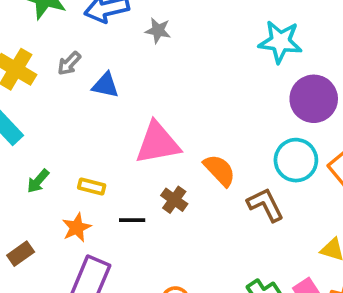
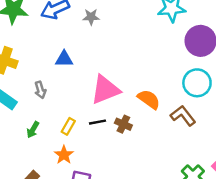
gray arrow: (69, 63) -> (40, 90), moved, turned -49
yellow rectangle: (92, 187) -> (68, 126), turned -63
black line: (132, 220) -> (97, 122), moved

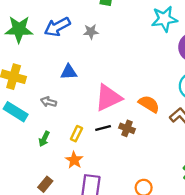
gray arrow: (40, 90) -> (49, 102), turned 126

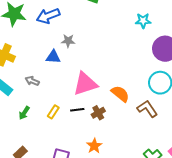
cyan star: (164, 19) -> (143, 21), size x0.7
gray star: (91, 32) -> (68, 41), moved
brown cross: (127, 128) -> (98, 113), turned 32
orange star: (74, 160) -> (94, 146), moved

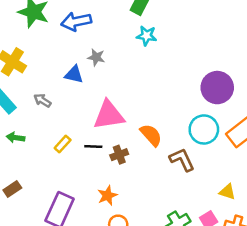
cyan star: (143, 21) -> (147, 36), moved
green arrow: (24, 113) -> (16, 138), moved, turned 56

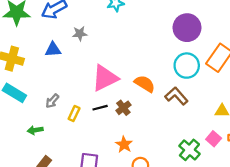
blue triangle: (74, 74) -> (53, 50), moved
gray arrow: (42, 100) -> (52, 101), moved, turned -64
green arrow: (16, 138) -> (35, 130), moved

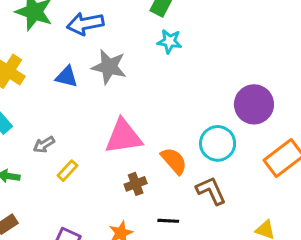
gray star: (80, 34) -> (109, 67), size x1.6
cyan circle: (187, 66) -> (218, 143), moved
black line: (100, 108) -> (168, 221), moved

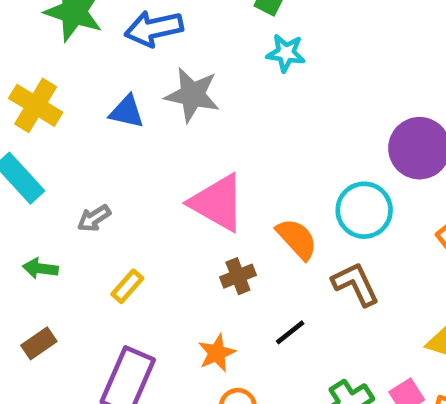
pink triangle: (123, 137) -> (217, 203), turned 39
yellow rectangle: (68, 171) -> (127, 286), moved
black line: (168, 221) -> (290, 332), turned -40

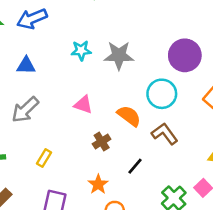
cyan star: (286, 53) -> (81, 50), moved
gray star: (192, 95) -> (119, 55), moved
pink triangle: (217, 203) -> (83, 105), size x0.6
gray arrow: (94, 218) -> (25, 110), moved, size x1.6

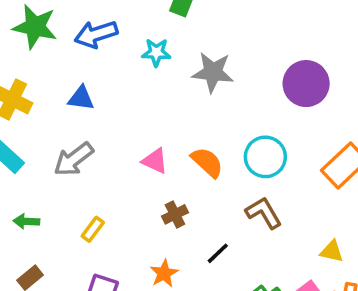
cyan star: (81, 50) -> (156, 52), moved
gray star: (119, 55) -> (213, 72), moved
purple circle: (185, 55) -> (306, 84), moved
orange semicircle: (129, 116) -> (207, 162), moved

